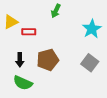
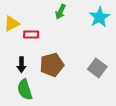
cyan star: (92, 29) -> (99, 17), moved
green semicircle: (23, 83) -> (25, 90), turned 48

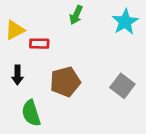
black arrow: (21, 65) -> (17, 75), moved

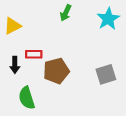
red rectangle: (39, 44) -> (34, 54), moved
gray square: (122, 86) -> (106, 74), turned 36

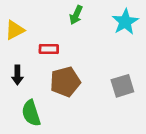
red rectangle: (34, 54) -> (49, 49), moved

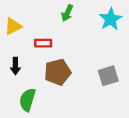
green semicircle: (31, 113) -> (27, 100), turned 35

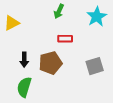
red rectangle: (43, 43) -> (65, 39), moved
black arrow: (15, 66) -> (24, 60), moved

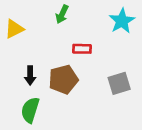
green arrow: (59, 11) -> (62, 14), moved

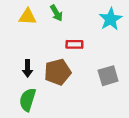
green arrow: (62, 14) -> (56, 13), turned -56
yellow triangle: (14, 29) -> (28, 17), moved, turned 30

